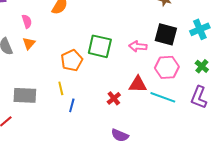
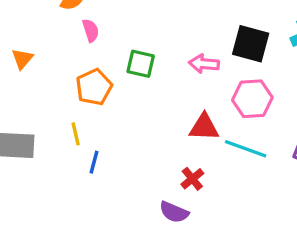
pink semicircle: (27, 21) -> (91, 30), moved
green square: (100, 46) -> (141, 64), size x0.7
red cross: (114, 98) -> (192, 179), moved

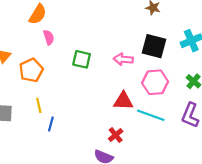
orange pentagon: (94, 87) -> (31, 70), moved

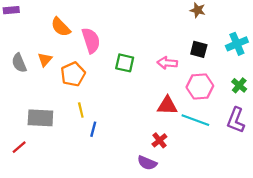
orange semicircle: (38, 14) -> (61, 27), moved, turned 105
pink semicircle: (49, 37) -> (91, 40), size x1.6
black square: (154, 46) -> (199, 49), size x0.7

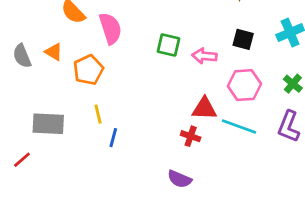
orange triangle: (45, 60) -> (54, 52), turned -40
green square: (125, 63) -> (168, 45), moved
red cross: (159, 140) -> (191, 136), moved, turned -32

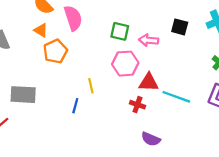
orange triangle: (54, 52) -> (41, 30), moved
pink hexagon: (244, 85) -> (125, 64), moved
yellow line: (98, 114) -> (91, 86), moved
purple semicircle: (180, 179) -> (151, 139), moved

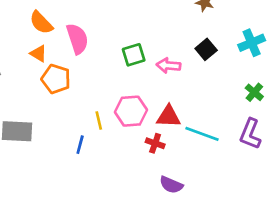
black square: (180, 27) -> (206, 49), turned 35
green square: (120, 31) -> (134, 55), turned -30
orange pentagon: (55, 51) -> (56, 79), turned -30
pink hexagon: (125, 64) -> (131, 111), moved

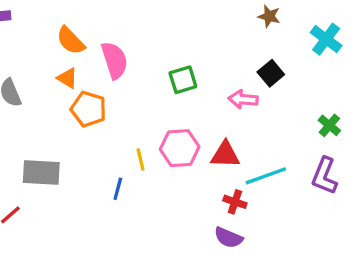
cyan cross: (252, 43) -> (326, 39), moved, turned -30
pink arrow: (169, 66) -> (243, 99), moved
cyan line: (202, 134) -> (266, 176), turned -40
red cross: (155, 143) -> (235, 202), moved

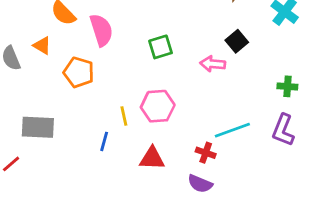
orange triangle: (67, 78) -> (42, 46), moved
green cross: (329, 125) -> (287, 86), turned -36
red triangle: (225, 155) -> (152, 158), moved

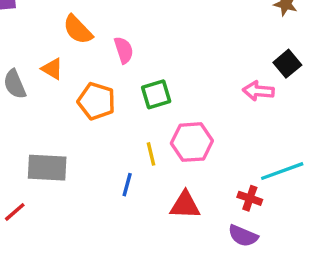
pink semicircle: (101, 30) -> (124, 50), size x0.7
green square: (161, 47) -> (156, 94), moved

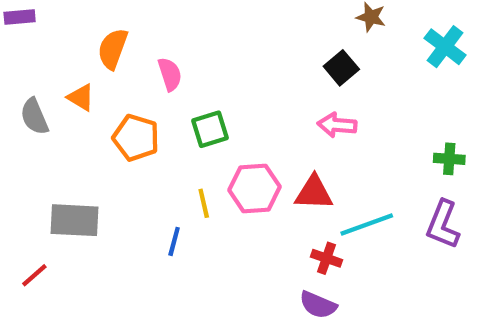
orange semicircle: (78, 30) -> (113, 49), turned 64
black square: (287, 64) -> (341, 68), moved
red triangle: (185, 205) -> (314, 193), moved

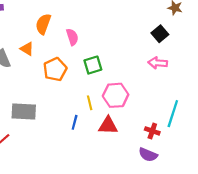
orange pentagon: (136, 138) -> (55, 69), turned 30
red triangle: (314, 193) -> (108, 126), moved
cyan line: (367, 224) -> (173, 114), turned -52

